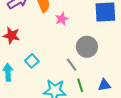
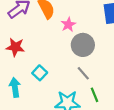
gray circle: (87, 47) -> (83, 45), moved

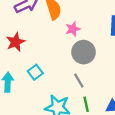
red star: (15, 47) -> (16, 42), turned 30

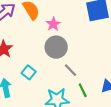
gray circle: (84, 52) -> (56, 47), moved

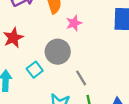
gray circle: (56, 47) -> (58, 52), moved

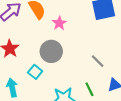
gray line: (81, 78) -> (98, 61), moved

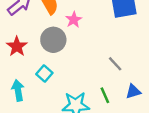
gray circle: (51, 51) -> (53, 40), moved

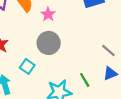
gray circle: (53, 40) -> (49, 43), moved
gray line: (115, 64) -> (108, 51), moved

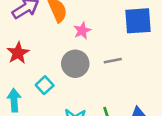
gray line: (108, 51) -> (113, 61), moved, turned -64

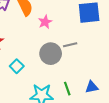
gray circle: (75, 64) -> (51, 54), moved

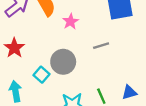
gray circle: (51, 54) -> (63, 62), moved

